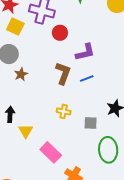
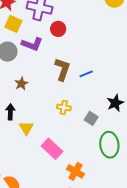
purple L-shape: (85, 52) -> (32, 44), moved, turned 35
brown star: (21, 74) -> (21, 84), moved
gray square: (91, 123) -> (91, 118), turned 32

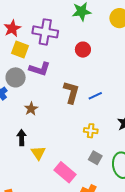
red circle: (58, 29) -> (83, 50), moved
yellow cross: (64, 107) -> (91, 131), moved
gray square: (91, 118) -> (95, 158), moved

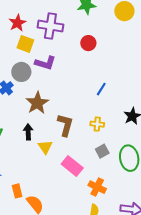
brown L-shape: (71, 92) -> (65, 125), moved
blue line: (95, 96) -> (101, 89), turned -32
brown star: (31, 109) -> (37, 103), size x1.6
gray square: (95, 158) -> (102, 151), turned 32

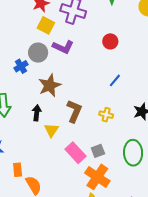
red circle: (88, 43) -> (110, 41), moved
gray square: (102, 151) -> (98, 151), moved
orange cross: (97, 187) -> (97, 177), size x1.4

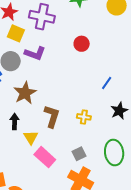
blue line: (115, 80) -> (107, 83), moved
pink rectangle: (75, 153) -> (45, 157), moved

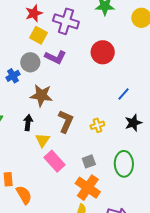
red circle: (82, 44) -> (103, 52), size x1.5
brown star: (25, 93) -> (41, 95), turned 30
yellow cross: (84, 117) -> (97, 125), turned -32

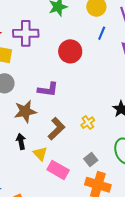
purple L-shape: (55, 57) -> (48, 89), moved
blue line: (124, 94) -> (102, 33), moved
brown L-shape: (66, 121) -> (56, 129), turned 40

